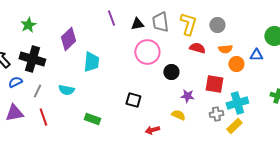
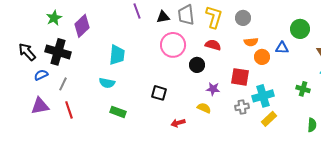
purple diamond: (68, 39) -> (82, 26), moved
red semicircle: (197, 48) -> (213, 45), moved
cyan semicircle: (66, 90) -> (107, 83), moved
yellow rectangle: (234, 126) -> (269, 119), moved

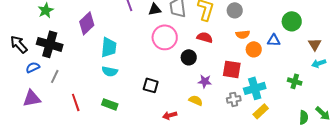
purple diamond: (82, 26) -> (87, 23), moved
cyan semicircle: (107, 83) -> (110, 71), moved
red line: (69, 110) -> (76, 102), moved

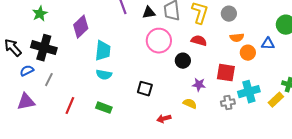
red line: (76, 102) -> (70, 106), turned 42
yellow rectangle: (261, 111) -> (276, 100), moved

